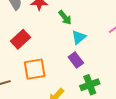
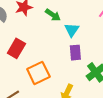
purple rectangle: (76, 60) -> (75, 53), turned 49

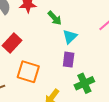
orange square: (38, 73) -> (28, 72), turned 30

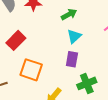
green arrow: (55, 18) -> (69, 14), moved, turned -77

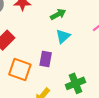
purple rectangle: (72, 59) -> (46, 59), moved

